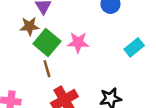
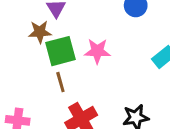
green square: (47, 42) -> (60, 51), turned 35

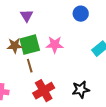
brown star: (40, 32) -> (15, 46), moved

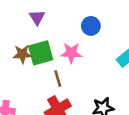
blue circle: (81, 14) -> (91, 26), moved
brown line: (30, 66) -> (58, 79), moved

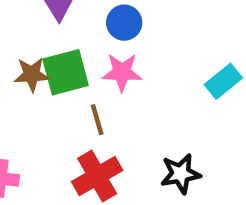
blue circle: (91, 26) -> (124, 23), moved

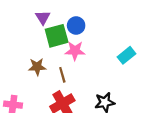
green square: (66, 72) -> (57, 36), moved
brown star: (32, 74) -> (37, 67), moved

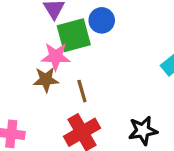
pink star: (75, 51) -> (56, 57), moved

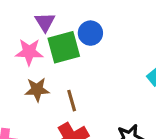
pink star: (56, 57) -> (29, 52), moved

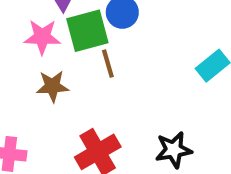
brown line: (72, 101) -> (108, 64), moved

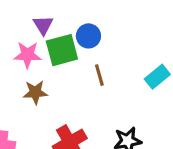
brown line: (108, 64) -> (99, 75), moved

